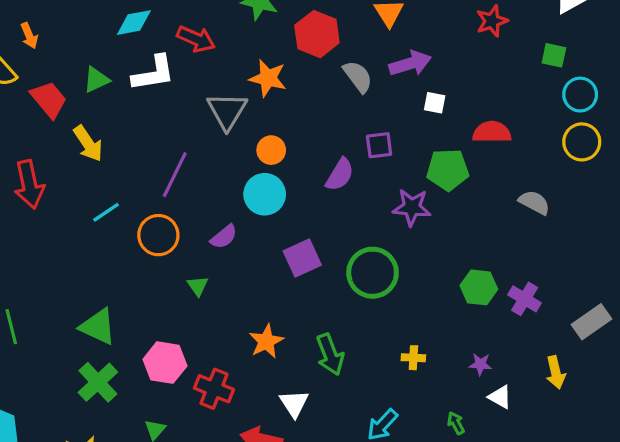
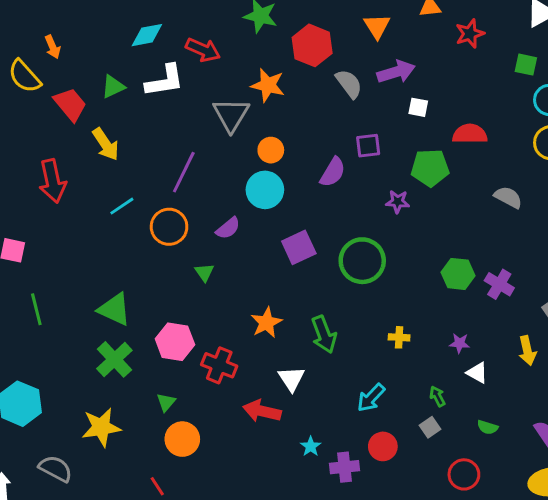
purple star: (412, 207) -> (398, 202), size x0.7

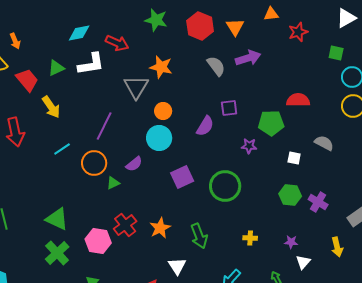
red hexagon: (312, 45) -> (200, 26), moved
white square: (418, 107) -> (294, 158), moved
green triangle: (204, 272) -> (113, 183), moved, turned 40
red cross: (219, 365) -> (125, 225), moved, turned 30
white triangle: (477, 373) -> (303, 262), turned 42

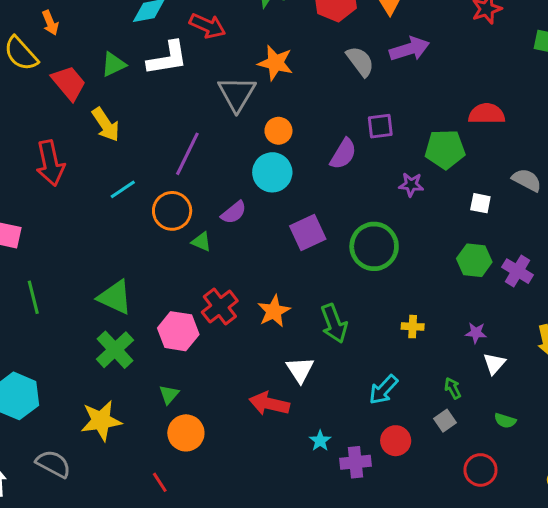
green triangle: (113, 183) -> (201, 242), turned 48

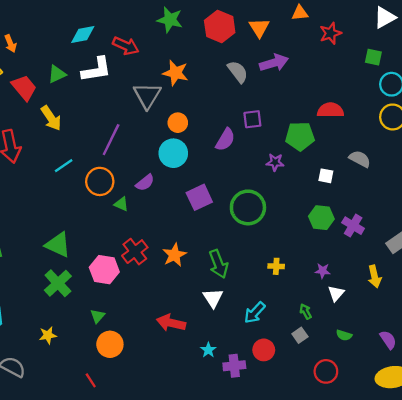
white triangle: (300, 370) -> (213, 298), moved
yellow star: (101, 421) -> (48, 335), size x0.6

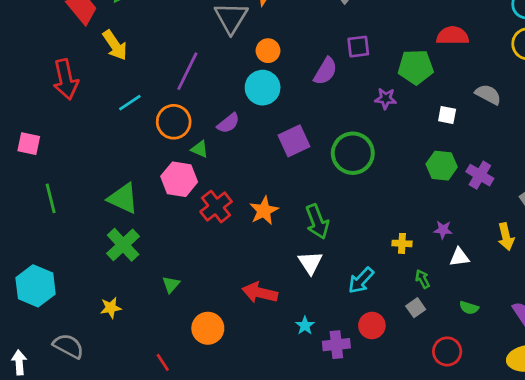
yellow cross: (276, 266) -> (402, 243), moved
pink hexagon: (104, 270) -> (179, 179), moved
white triangle: (336, 293) -> (459, 257), turned 42
orange circle: (110, 344) -> (208, 328), moved

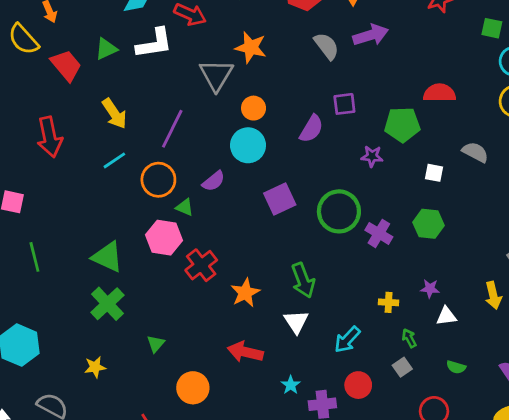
yellow arrow: (115, 45) -> (114, 114), moved
purple cross: (480, 175) -> (379, 233), moved
orange star: (264, 211) -> (245, 293), moved

